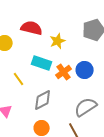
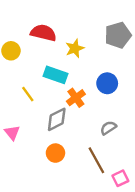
orange cross: (64, 72) -> (76, 98), moved
gray semicircle: (86, 107) -> (108, 128), size x0.6

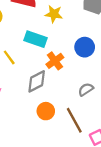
yellow star: (75, 48) -> (54, 14), turned 30
orange circle: (55, 153) -> (46, 111), moved

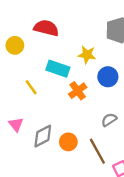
yellow star: (54, 14) -> (87, 55), moved
gray diamond: (37, 81) -> (43, 136), moved

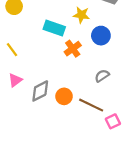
yellow line: (31, 87) -> (12, 50), moved
pink triangle: (16, 124) -> (15, 80), turned 32
brown line: (97, 151) -> (91, 105), turned -35

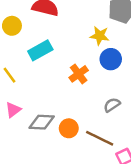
yellow star: (81, 15) -> (100, 36), moved
cyan rectangle: (54, 28) -> (40, 50), moved, turned -48
gray diamond: (40, 91) -> (42, 122), turned 30

